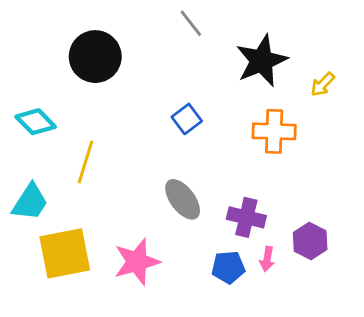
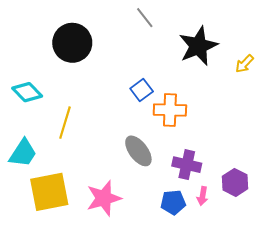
orange cross: (274, 131) -> (170, 110), moved

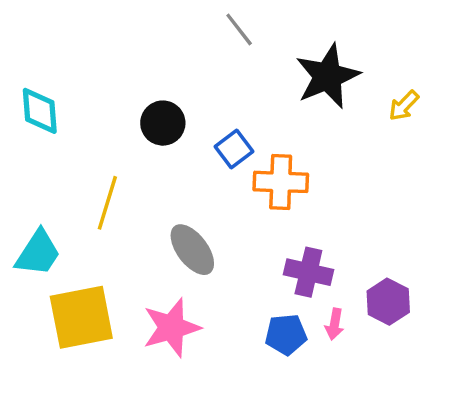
black circle: (72, 43) -> (163, 123), moved, size x0.7
cyan diamond: (27, 92) -> (40, 111), moved, turned 40
gray ellipse: (138, 151) -> (192, 250), moved

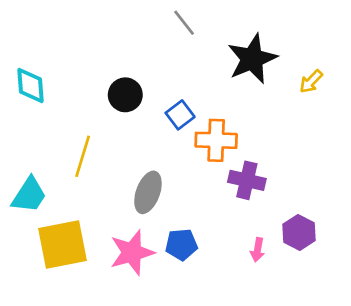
gray ellipse: (192, 250) -> (148, 192), turned 57
purple cross: (308, 272) -> (247, 180), moved
blue pentagon: (286, 335) -> (181, 244), moved

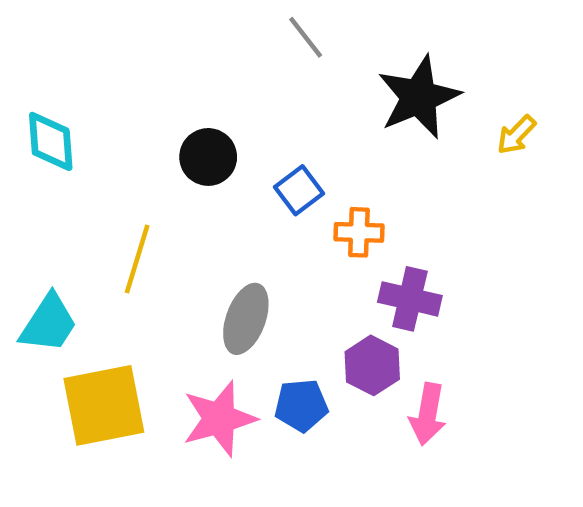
orange cross: (216, 140) -> (359, 232), size x0.7
purple hexagon: (299, 232) -> (372, 365), moved
pink arrow: (258, 250) -> (428, 414), size x1.5

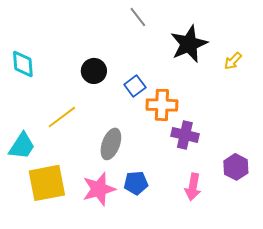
orange cross: (359, 232) -> (162, 105), size x1.4
yellow line: (137, 259) -> (62, 117), turned 36
purple hexagon: (372, 365) -> (236, 167), moved

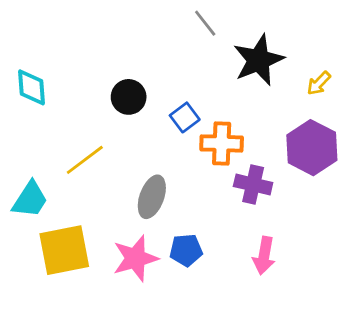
gray line: (138, 17) -> (205, 23), moved
purple hexagon: (236, 167) -> (312, 148), moved, size x1.5

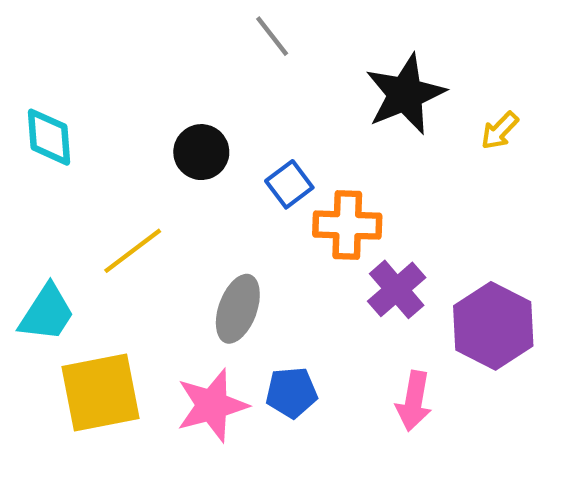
gray line: (205, 23) -> (272, 36), moved
purple hexagon: (312, 148) -> (493, 326), moved
purple cross: (253, 185) -> (397, 289), turned 36

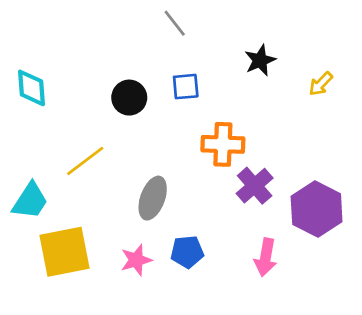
black star: (405, 94) -> (260, 60), size x0.6
blue square: (289, 184) -> (186, 87), moved, turned 32
pink star: (212, 405) -> (136, 260), size x0.7

